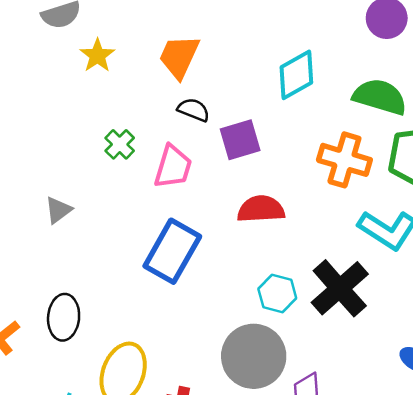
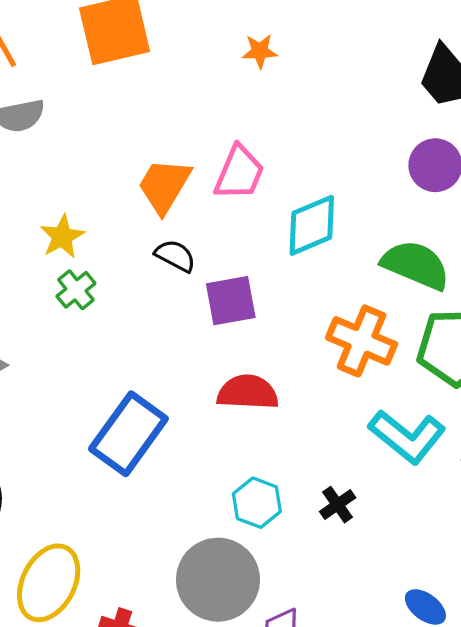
yellow star: (97, 56) -> (62, 237), moved
pink trapezoid: (173, 167) -> (239, 173), moved
black cross: (340, 288) -> (338, 505), size x0.5

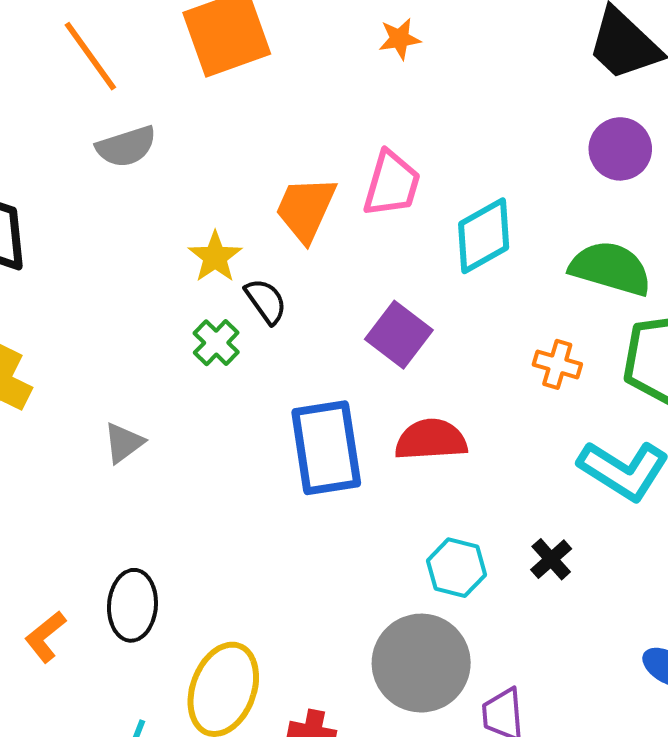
yellow star: (62, 237) -> (215, 257), moved
black semicircle: (175, 256) -> (266, 301), moved, turned 33
purple square: (231, 301) -> (399, 335), turned -36
orange cross: (362, 341) -> (557, 364), size x0.6
blue rectangle: (128, 434) -> (326, 448), moved, turned -38

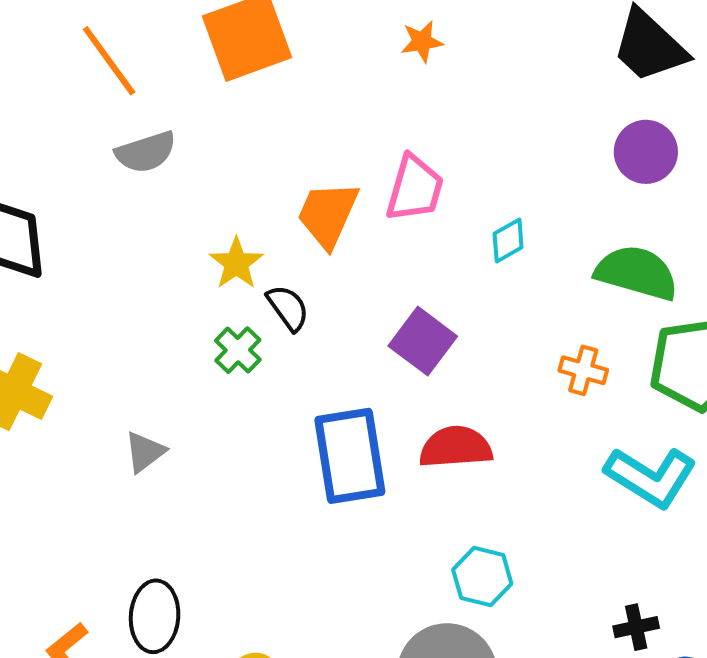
cyan diamond: (484, 236) -> (508, 240), size x0.6
black cross: (551, 559) -> (636, 627), moved, turned 30

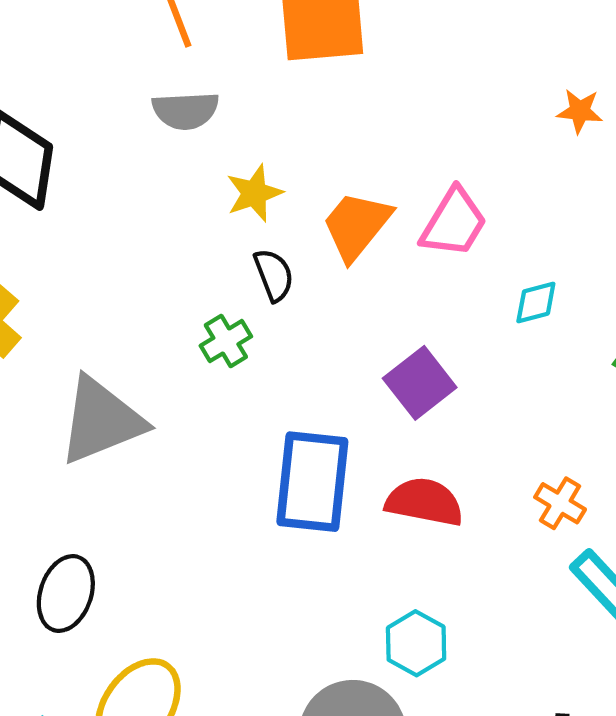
orange star: (422, 42) -> (580, 111), moved
yellow star: (236, 263) -> (254, 193), moved
black semicircle: (288, 308) -> (274, 275), moved
orange cross: (583, 370) -> (560, 503), moved
gray triangle: (145, 452) -> (101, 421), size x2.0

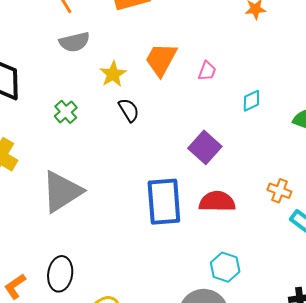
pink trapezoid: (454, 223) -> (207, 71), size x0.6
orange trapezoid: (357, 226) -> (161, 59), moved
green cross: (226, 341) -> (66, 112), moved

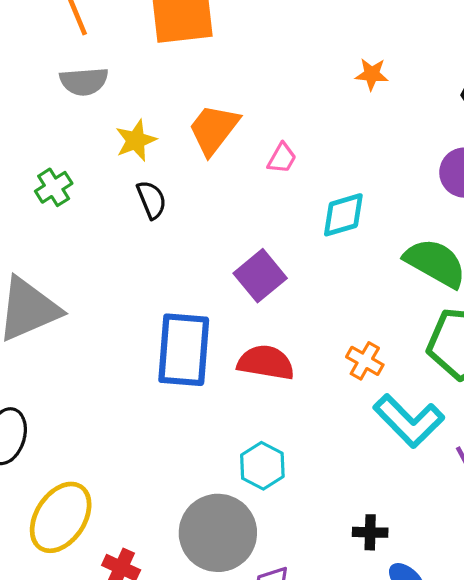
cyan diamond: (251, 101) -> (343, 215), size x1.4

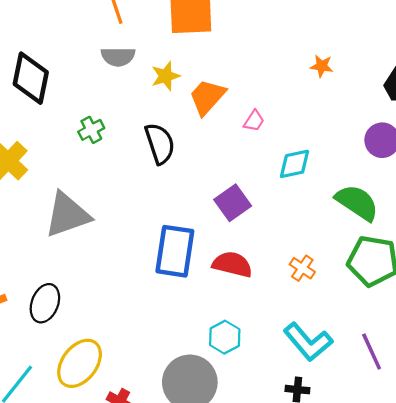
yellow star: (136, 140) -> (166, 76), moved
black semicircle: (152, 200) -> (160, 144), size x1.5
cyan L-shape: (409, 421) -> (308, 342), moved

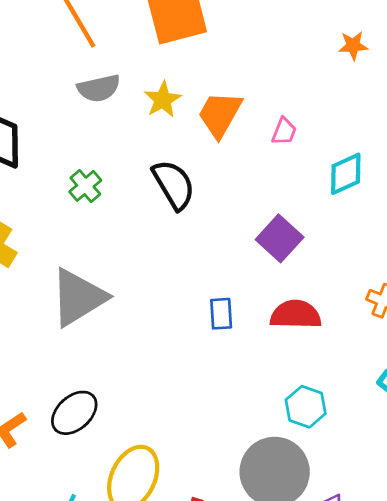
blue rectangle: (175, 251) -> (221, 314), size x0.5
black ellipse: (45, 303) -> (74, 413), turned 39

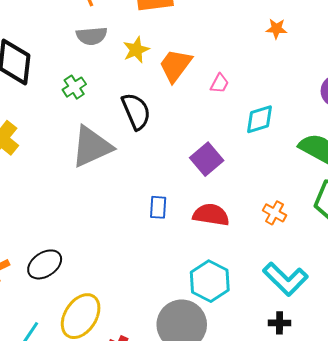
green cross: (85, 186) -> (74, 87), moved
gray triangle: (78, 297) -> (92, 147), moved
cyan hexagon: (306, 407) -> (210, 281), size x1.4

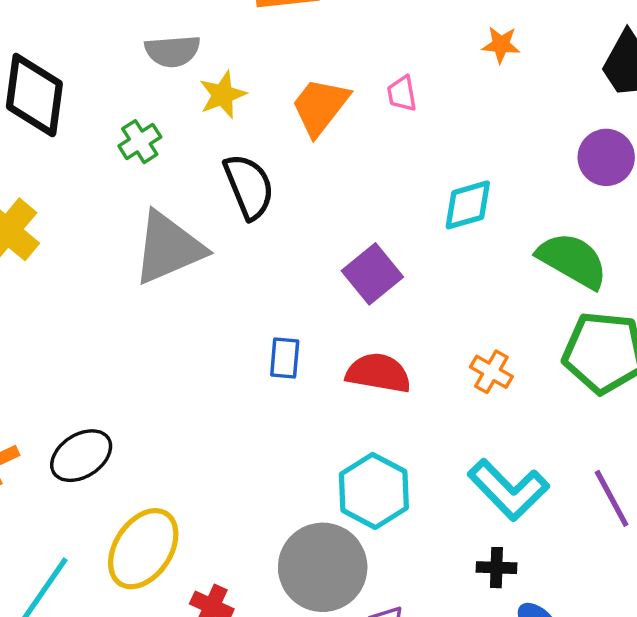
yellow star: (136, 50) -> (223, 95), moved
pink trapezoid: (219, 83) -> (402, 94), moved, turned 140

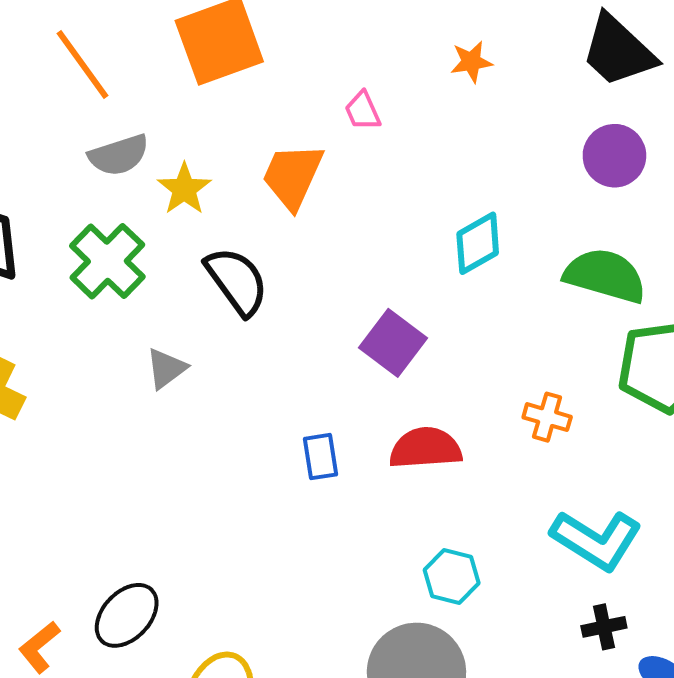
pink trapezoid: (402, 94) -> (363, 111), moved
green cross: (140, 142) -> (107, 261), size x1.6
gray triangle: (168, 248) -> (166, 368), size x0.5
cyan hexagon: (374, 491) -> (452, 576), size x0.7

